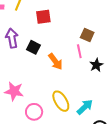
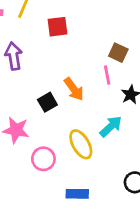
black square: (33, 47) -> (47, 102), moved, turned 32
cyan arrow: (85, 107) -> (111, 126), moved

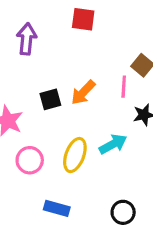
orange arrow: (74, 89) -> (83, 92), turned 65
yellow ellipse: (81, 144) -> (75, 155), turned 36

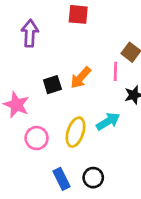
blue rectangle: (57, 208) -> (62, 179), turned 50
black circle: (123, 212) -> (93, 178), moved

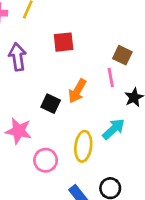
red square: (78, 14) -> (64, 42), moved
black square: (52, 85) -> (51, 104), turned -36

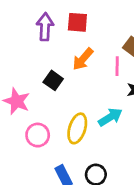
purple arrow: (18, 57) -> (45, 27), moved
orange arrow: (77, 91) -> (83, 59), moved

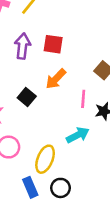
pink line: (117, 66) -> (83, 99), moved
yellow ellipse: (77, 128) -> (45, 159), moved

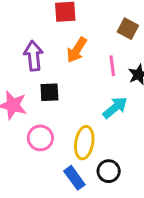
purple arrow: (23, 46) -> (34, 56), moved
black square: (27, 97) -> (49, 92), moved, turned -30

